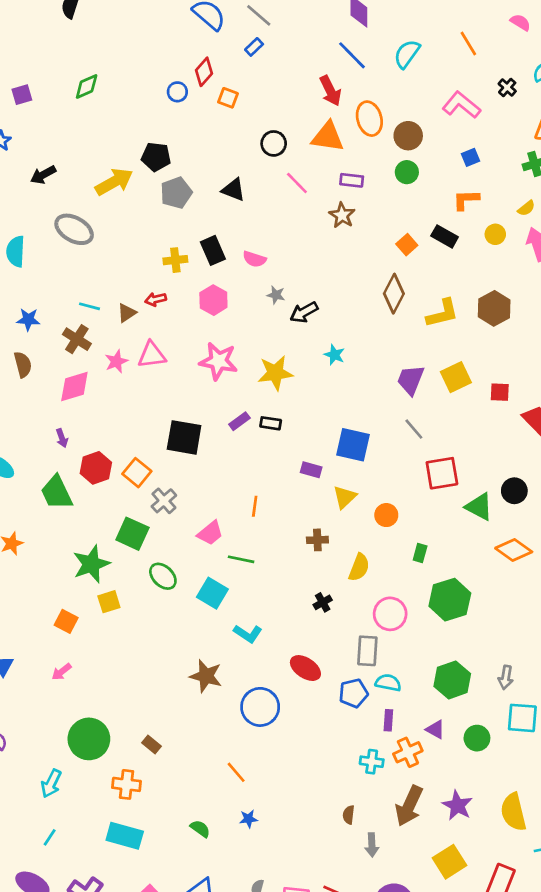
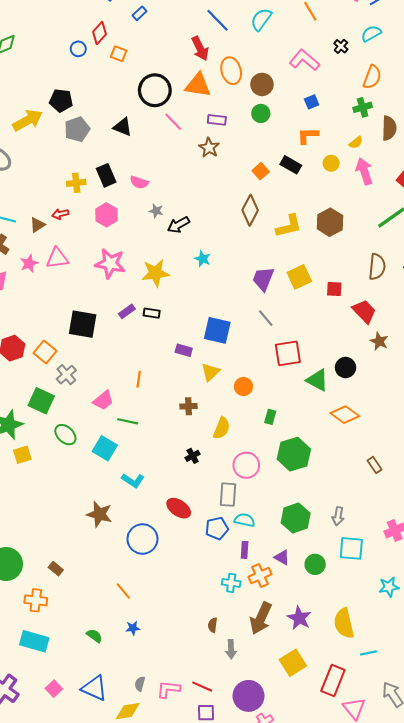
black circle: (274, 143) -> (155, 90), size x1.6

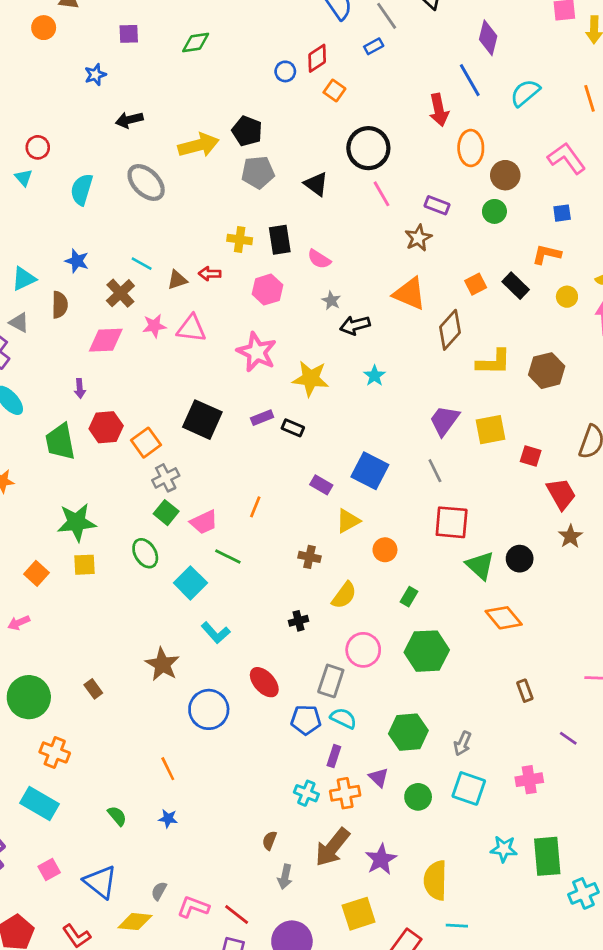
orange triangle: (198, 85) -> (410, 294), moved
green square: (41, 401) -> (166, 513), moved, size x0.7
brown rectangle: (56, 569) -> (93, 689), moved

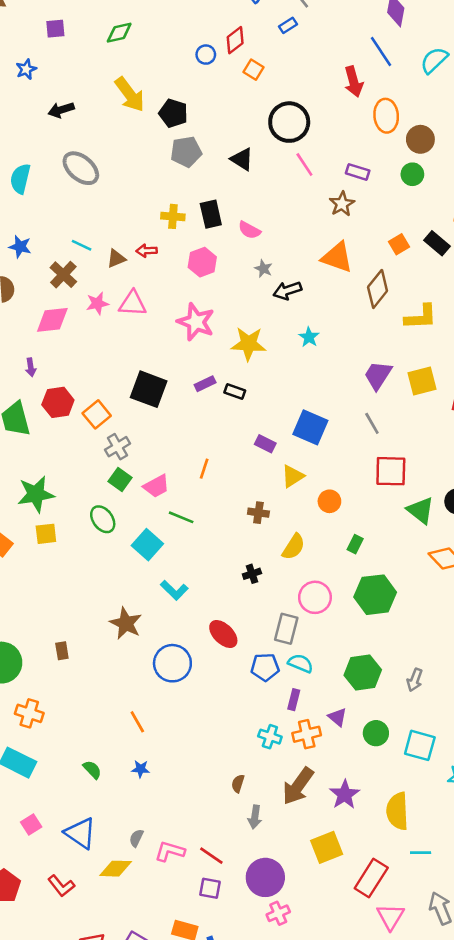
yellow arrow: (198, 145) -> (130, 94), moved, turned 72
brown rectangle: (93, 689) -> (62, 651), turned 30
cyan square: (469, 788) -> (420, 745), moved

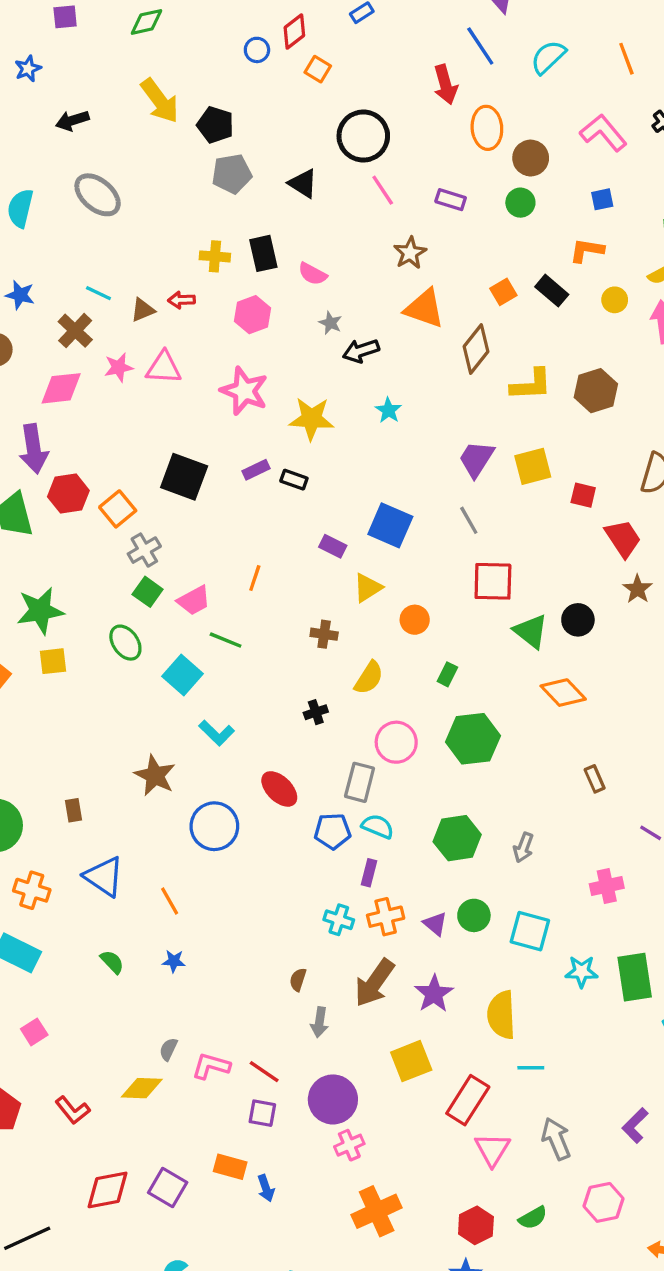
brown star: (342, 204) -> (410, 253), moved
purple arrow: (31, 367) -> (34, 449), size x2.0
purple triangle: (337, 717) -> (435, 924), moved
blue triangle: (80, 833) -> (104, 877), moved

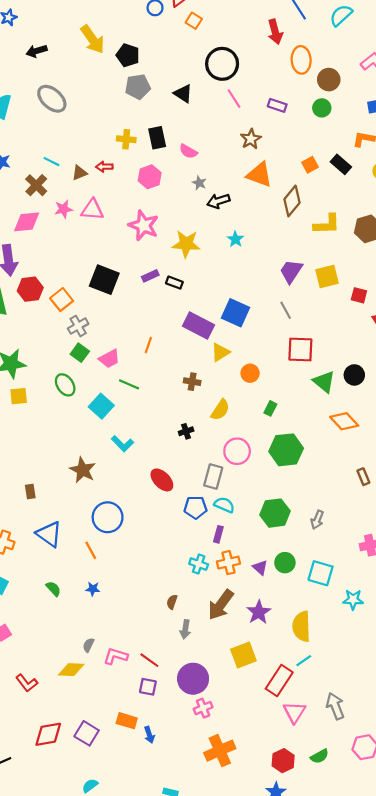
purple rectangle: (333, 546) -> (198, 326), size x1.8
blue circle: (214, 826) -> (108, 517), moved
cyan line: (531, 1068) -> (304, 661), moved, turned -35

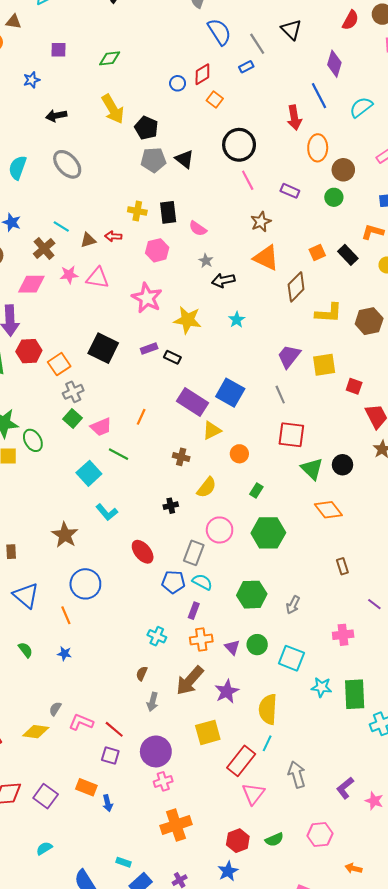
black triangle: (183, 94) -> (185, 159), moved
green ellipse: (65, 385) -> (33, 440), moved
cyan cross: (199, 564) -> (157, 636), moved
cyan line: (304, 661) -> (267, 743), turned -35
gray arrow: (335, 706) -> (297, 774), moved

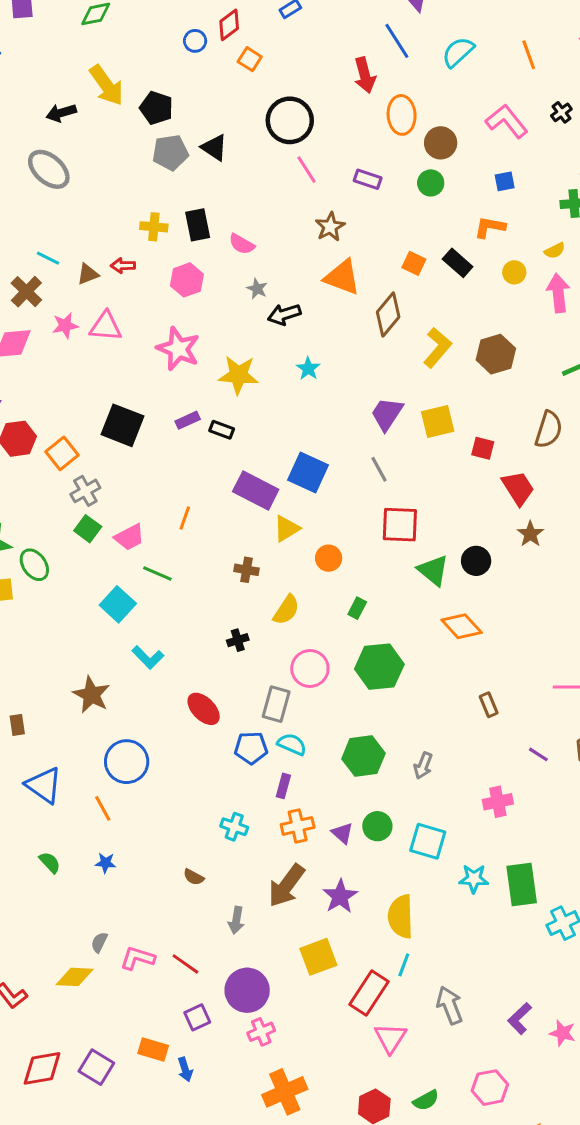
black arrow: (56, 116) -> (61, 113), moved
orange square: (317, 253) -> (414, 263), turned -35
yellow L-shape: (329, 313) -> (437, 348), turned -48
brown semicircle: (142, 673) -> (194, 877), moved, turned -80
purple square: (110, 755) -> (197, 1017), moved, turned -36

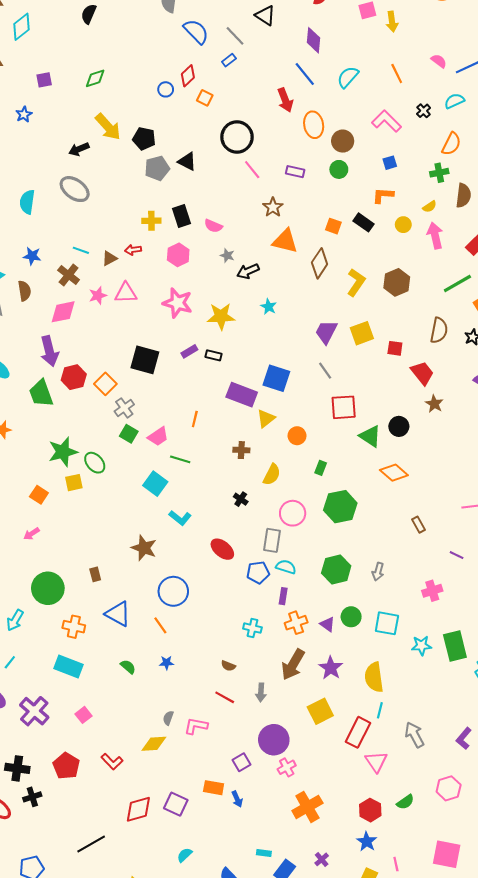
black cross: (238, 640) -> (241, 499), turned -32
red line: (185, 964) -> (225, 697), moved

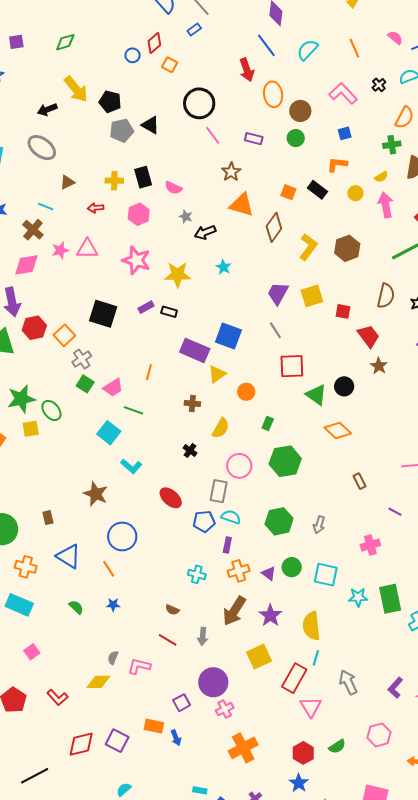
brown triangle: (109, 258) -> (67, 182), moved

